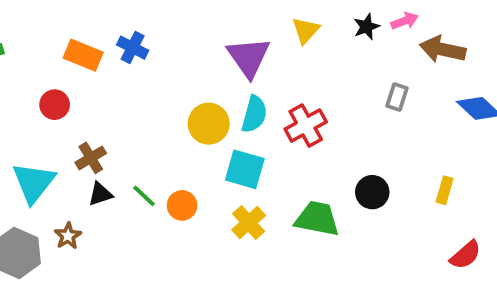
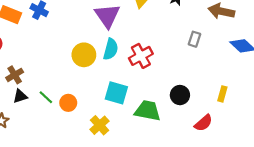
cyan square: (245, 169) -> (116, 93), moved
yellow cross: (249, 223) -> (100, 125), moved
red semicircle: (465, 255) -> (203, 123), moved

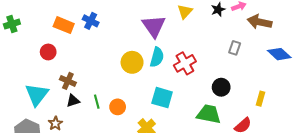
brown cross: (15, 75) -> (68, 81), turned -35
black circle: (180, 95) -> (221, 87), moved
green line: (46, 97) -> (97, 102), turned 32
green trapezoid: (148, 111) -> (209, 114), moved

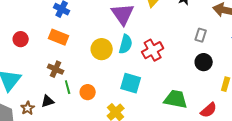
orange rectangle: (64, 25) -> (59, 37), moved
brown cross: (68, 81) -> (56, 69), moved
black circle: (221, 87) -> (204, 62), moved
black triangle: (73, 101) -> (48, 101), moved

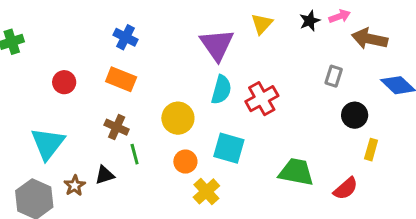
yellow circle: (102, 49) -> (178, 118), moved
black circle: (204, 62) -> (355, 115), moved
orange circle: (88, 92) -> (185, 162), moved

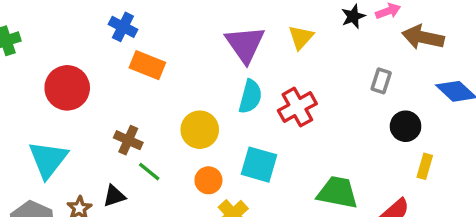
yellow triangle: (262, 24) -> (301, 37), moved
blue cross: (126, 37) -> (123, 27), moved
orange rectangle: (121, 79) -> (147, 65), moved
red circle: (64, 82) -> (67, 88), size x1.6
green line: (135, 154) -> (149, 172), turned -36

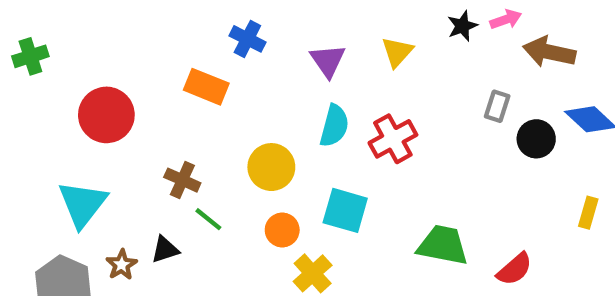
blue cross: (123, 27) -> (247, 39), moved
purple triangle: (245, 44) -> (328, 61), size x0.7
black circle: (406, 126) -> (536, 139), moved
yellow rectangle: (425, 166) -> (588, 213), moved

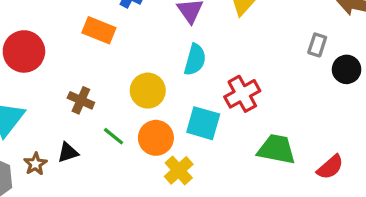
red cross: (393, 139) -> (242, 94), moved
green line: (208, 219) -> (114, 136), moved
orange circle: (282, 230) -> (156, 138), size x1.4

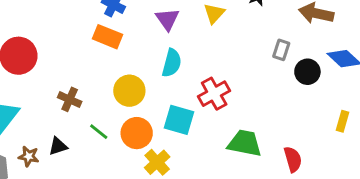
orange rectangle: (99, 30) -> (107, 37), moved
brown star: (35, 164) -> (29, 156), turned -30
red semicircle: (330, 167) -> (293, 159), turned -65

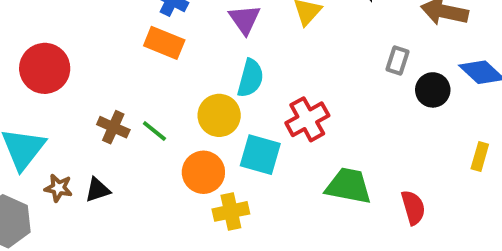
yellow circle: (129, 91) -> (219, 115), moved
green line: (99, 132) -> (154, 131), moved
brown star: (29, 156) -> (58, 188), moved
yellow cross: (157, 162) -> (231, 211), turned 30

